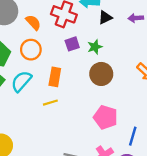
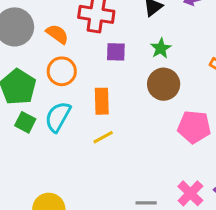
purple square: (72, 44) -> (116, 52), turned 32
green star: (95, 47) -> (161, 48), moved
pink pentagon: (106, 117) -> (194, 127), moved

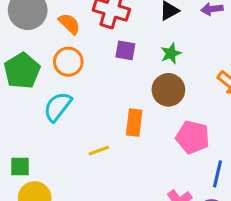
orange rectangle: (102, 101) -> (134, 123), moved
green square: (25, 122) -> (20, 167), moved, turned -36
yellow line: (103, 137) -> (99, 151), moved

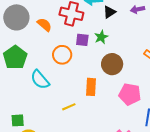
green star: (171, 53) -> (101, 37), moved
orange circle: (68, 62) -> (62, 55), moved
cyan semicircle: (58, 107) -> (40, 80), turned -75

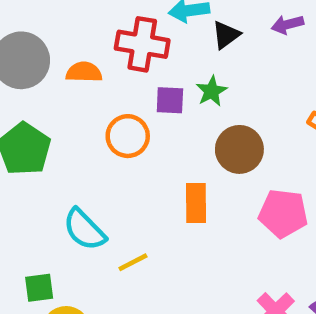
orange semicircle: (44, 25) -> (84, 72), turned -35
cyan semicircle: (40, 80) -> (84, 230), moved
yellow line: (69, 107) -> (133, 262), moved

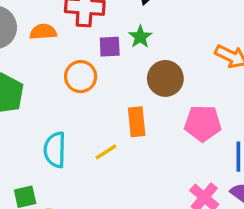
cyan semicircle: (84, 230) -> (55, 150), turned 51
yellow line: (133, 262) -> (106, 152), moved

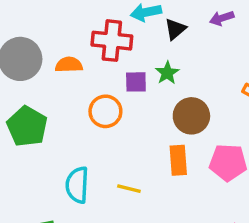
orange rectangle: (137, 122) -> (178, 160), moved
yellow line: (106, 152) -> (129, 189), turned 45

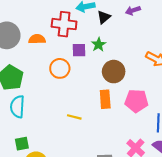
cyan semicircle: (77, 185) -> (17, 107), moved

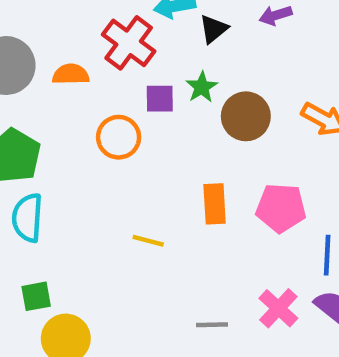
red cross: (64, 24) -> (129, 43), turned 30
brown circle: (114, 72) -> (246, 116), moved

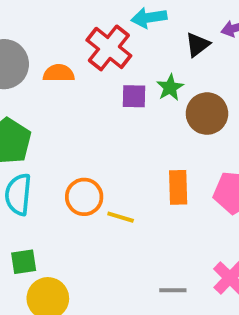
black triangle: (213, 29) -> (198, 45), moved
orange circle: (119, 137) -> (84, 197), moved

